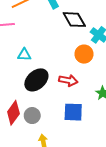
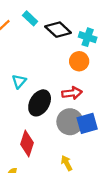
cyan triangle: (24, 55) -> (19, 81), turned -32
gray circle: (32, 116) -> (70, 122), moved, size x1.5

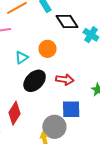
orange circle: (79, 61) -> (47, 49), moved
gray circle: (70, 122) -> (54, 127), moved

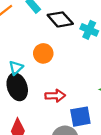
red arrow: (65, 80) -> (55, 96), moved
black ellipse: (35, 81) -> (17, 87), moved, turned -55

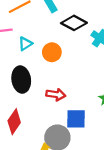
black diamond: (60, 19) -> (74, 23), turned -30
cyan triangle: (16, 68) -> (25, 44), moved

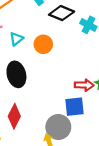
red arrow: (56, 95) -> (84, 85), moved

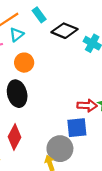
cyan triangle: (16, 39) -> (17, 35), moved
orange circle: (43, 44) -> (24, 63), moved

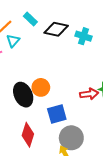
orange circle: (24, 63) -> (41, 87), moved
blue square: (77, 128) -> (57, 114), moved

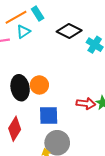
cyan rectangle: (30, 19) -> (38, 14), moved

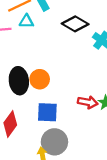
cyan triangle: (23, 32) -> (26, 21), turned 32

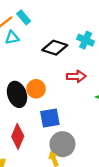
black diamond: (75, 24) -> (55, 48), moved
red arrow: (88, 102) -> (76, 76), moved

